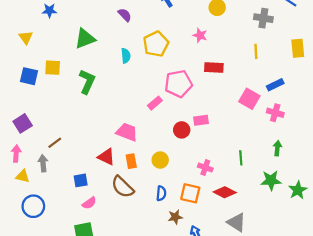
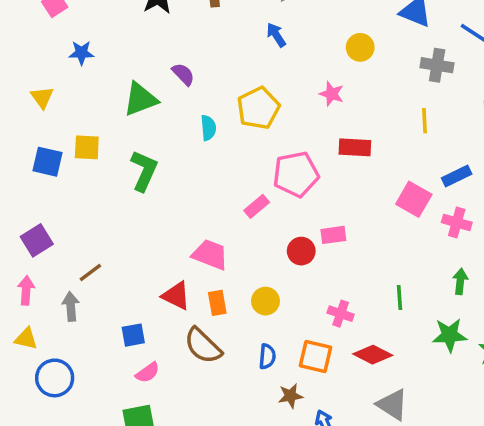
purple semicircle: (125, 15) -> (183, 74), moved
yellow triangle: (23, 176) -> (26, 339), moved

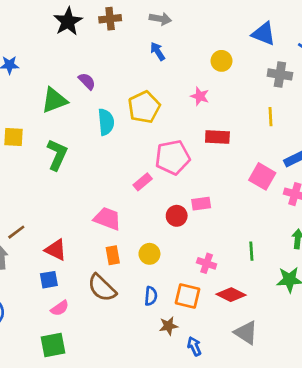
cyan semicircle: (208, 128) -> (106, 122), size x1.4
red triangle: (176, 296) -> (56, 250), moved

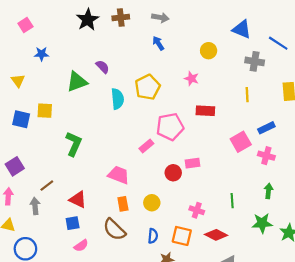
green L-shape: (57, 155) -> (74, 144), moved
pink square: (262, 176) -> (241, 142), turned 30

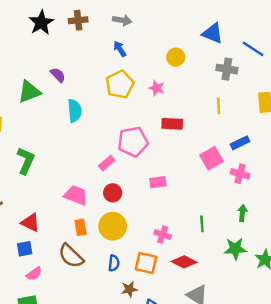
yellow pentagon: (148, 87) -> (120, 85), moved
red circle: (173, 173) -> (113, 193), moved
yellow circle: (152, 203) -> (113, 226), size x1.5

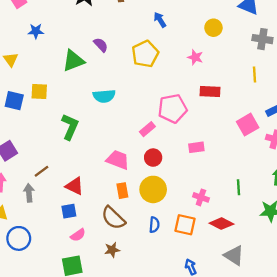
yellow pentagon: (120, 85) -> (145, 54), moved
cyan semicircle: (75, 111) -> (104, 96), moved, turned 90
brown star: (129, 289) -> (112, 250), moved

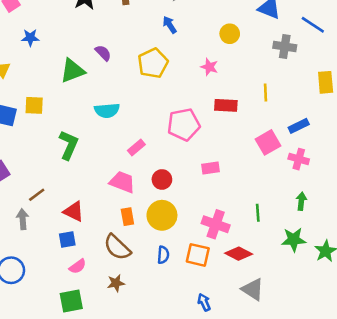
yellow line: (254, 74) -> (265, 93), moved
pink rectangle: (147, 129) -> (136, 148), moved
pink cross: (201, 197) -> (216, 224), size x1.5

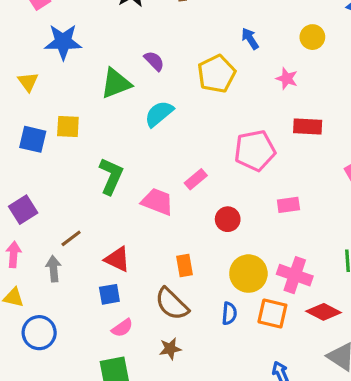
blue arrow: (170, 25) -> (250, 39), moved
blue star: (30, 38) -> (63, 42), size x1.6
cyan semicircle: (107, 110) -> (159, 114), moved, turned 145
pink trapezoid: (122, 182) -> (157, 202), moved
yellow circle: (162, 215) -> (248, 274), moved

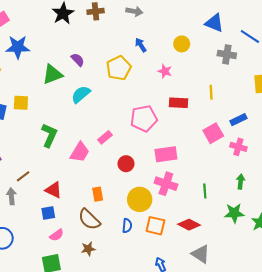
pink trapezoid: (157, 202) -> (80, 152), turned 100
pink rectangle: (288, 205) -> (166, 154), size x1.5
pink cross: (295, 275) -> (166, 184), moved

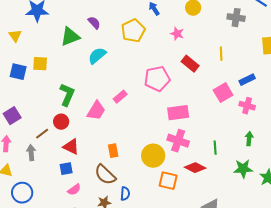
red rectangle: (179, 103) -> (190, 64), turned 36
red circle: (126, 164) -> (61, 122), moved
red diamond: (189, 225) -> (195, 168), moved
blue semicircle: (127, 226) -> (125, 194), moved

